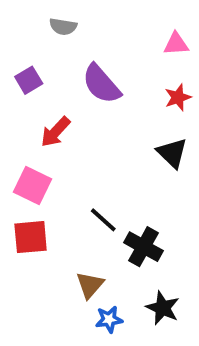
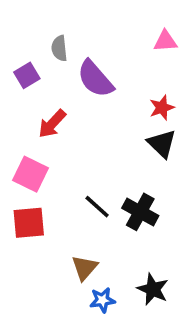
gray semicircle: (63, 27) -> (59, 48), moved, turned 75
red star: (178, 97) -> (162, 108), moved
black cross: (143, 247) -> (140, 212), moved

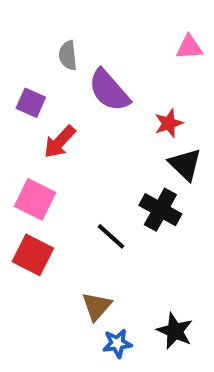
purple square: (27, 75) -> (31, 103), moved, turned -35
red star: (162, 108) -> (169, 123), moved
black cross: (140, 212) -> (160, 210), moved
red square: (29, 223) -> (33, 255), turned 32

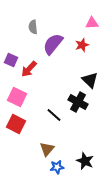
purple semicircle: (109, 90) -> (53, 44), turned 80
purple square: (31, 103) -> (11, 60), moved
red star: (169, 123) -> (82, 45), moved

